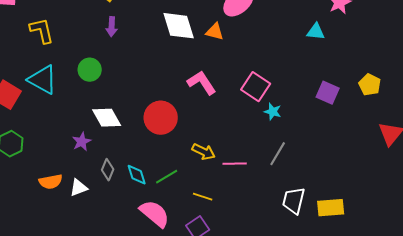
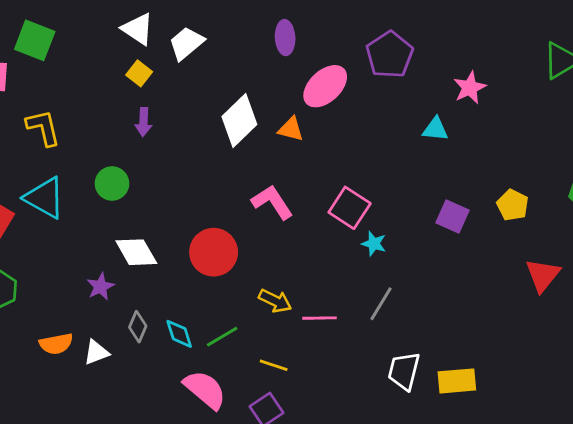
white diamond: (179, 26) -> (239, 121), turned 63

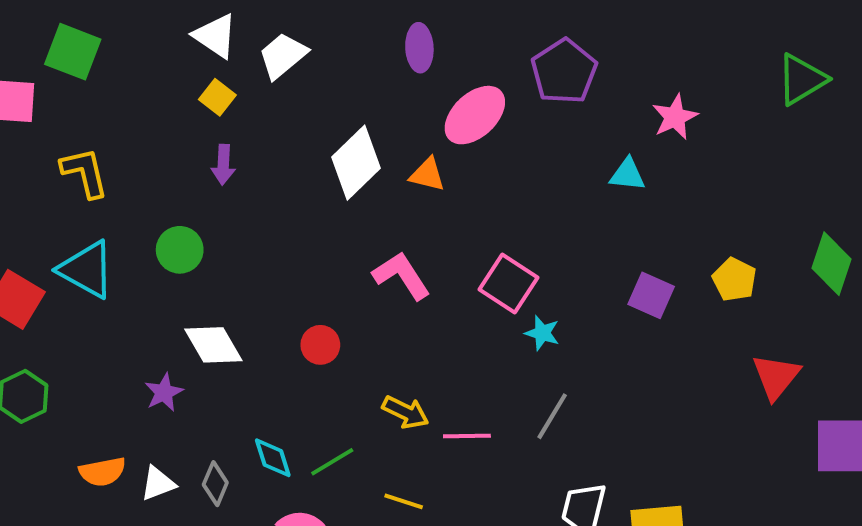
red circle: (214, 252) -> (320, 345), size x0.6
gray diamond: (138, 327) -> (215, 484), moved

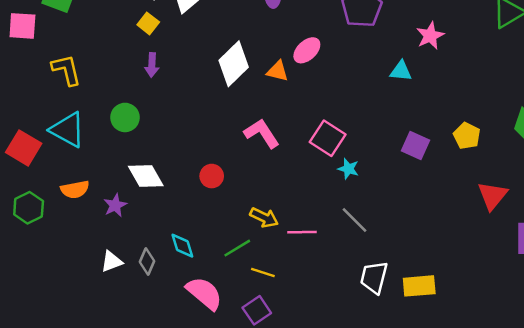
pink ellipse: (475, 115) -> (307, 50), moved, size x0.7
gray line: (552, 416) -> (354, 220), turned -76
green line: (332, 462) -> (237, 248), moved
orange semicircle: (102, 472) -> (75, 189), moved

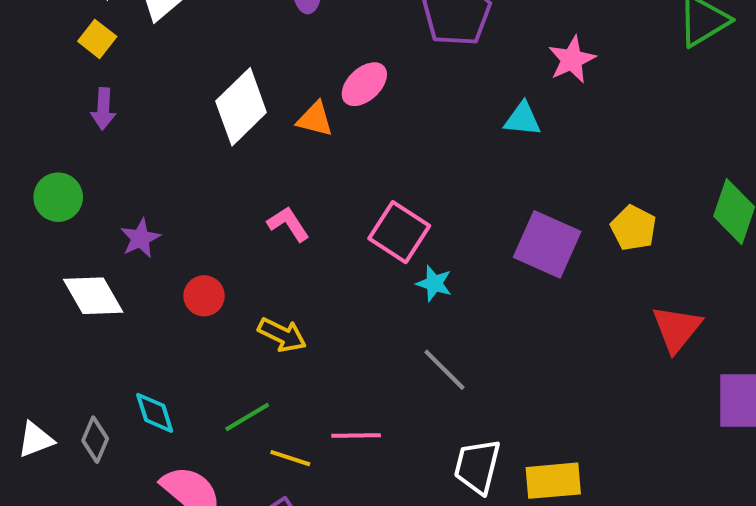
pink L-shape: (262, 133) -> (288, 224), size x0.7
purple square: (416, 146) -> (547, 244), size x1.4
purple star: (115, 205) -> (140, 238), moved
yellow arrow: (264, 218) -> (282, 335), moved
pink line: (302, 232) -> (356, 436), moved

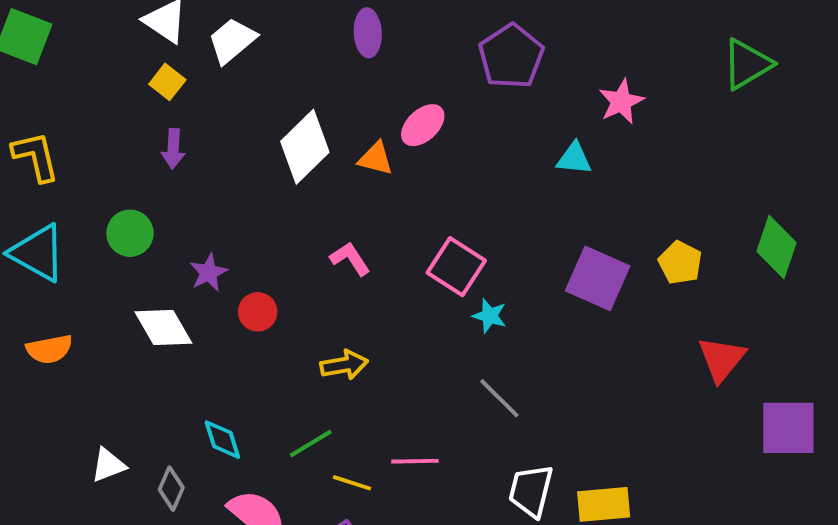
red circle: (204, 296) -> (258, 312), moved
yellow arrow: (282, 335) -> (344, 365), turned -36
gray diamond: (95, 440) -> (171, 489), moved

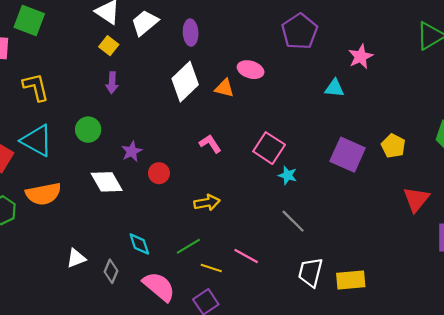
purple ellipse: (368, 33) -> (191, 33), moved
pink ellipse: (423, 125) -> (251, 70), turned 60
orange semicircle: (49, 349) -> (43, 194), size x1.4
pink line: (415, 461) -> (246, 256), turned 30

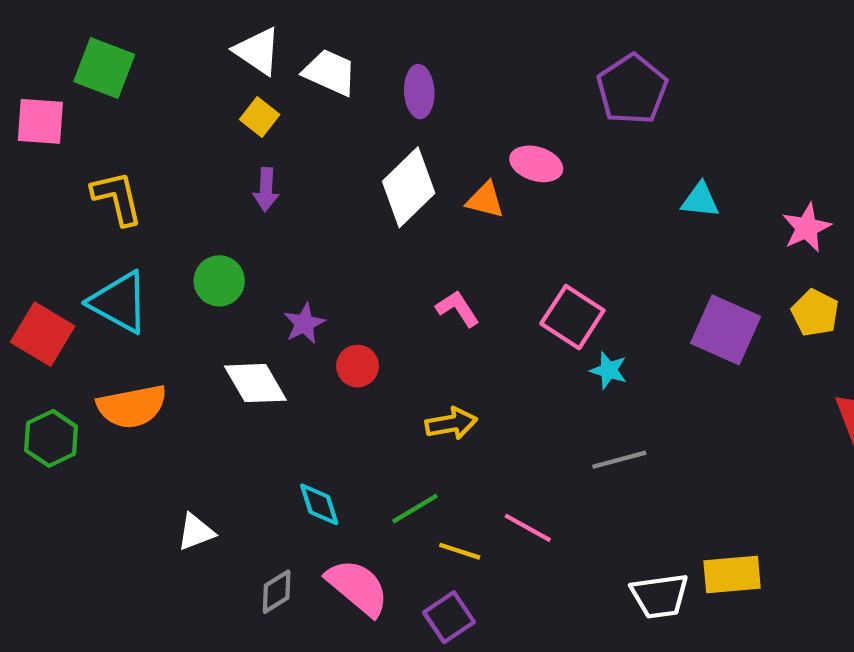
white trapezoid: (145, 23) -> (330, 72), turned 64
pink star: (361, 57) -> (807, 228), moved
gray line: (293, 221) -> (619, 460), turned -60
gray diamond: (111, 271) -> (277, 592), moved, turned 35
white trapezoid: (310, 272) -> (660, 596), moved, turned -112

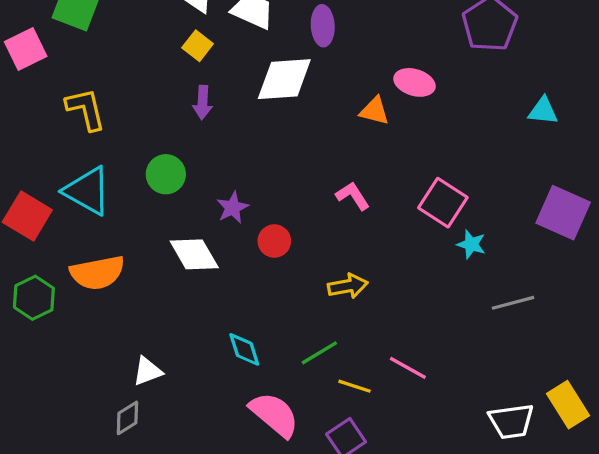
pink square: (40, 121) -> (26, 49), turned -30
white diamond: (409, 187) -> (284, 79), moved, turned 40
gray line: (619, 460) -> (513, 303), moved
yellow rectangle: (732, 575) -> (568, 405), turned 63
gray diamond: (277, 592) -> (127, 418), moved

